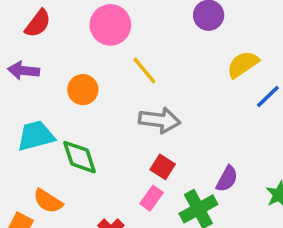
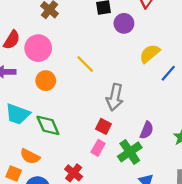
pink circle: (110, 25) -> (38, 48), moved
gray arrow: (160, 120) -> (115, 97), moved, turned 100
cyan trapezoid: (36, 136) -> (18, 114), turned -140

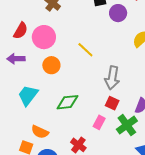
cyan trapezoid: (18, 114) -> (28, 95), turned 110
green diamond: (48, 125) -> (67, 102), moved, turned -70
red square: (103, 126) -> (112, 103), moved

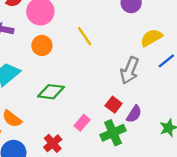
gray arrow: (112, 78) -> (130, 70), moved
red square: (112, 103) -> (114, 105), moved

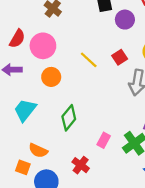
green diamond: (51, 92) -> (69, 118), turned -45
red square: (114, 105) -> (120, 57), moved, turned 32

